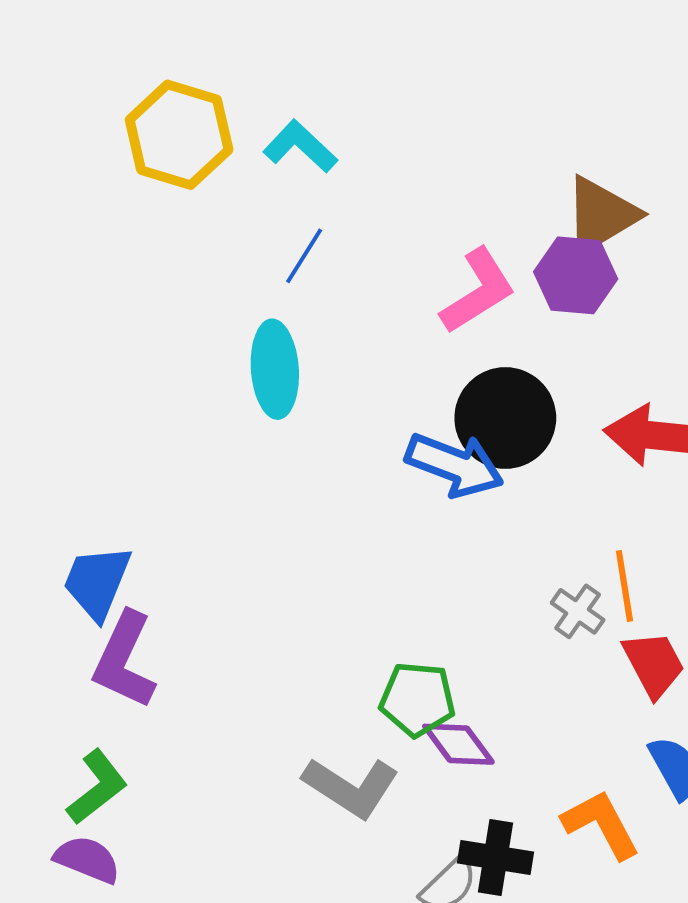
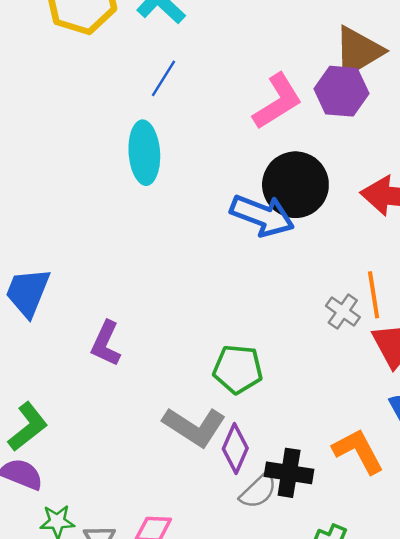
purple L-shape: (124, 660) -> (106, 344), moved, size x0.7
purple diamond: (458, 744) -> (235, 449), moved, turned 60

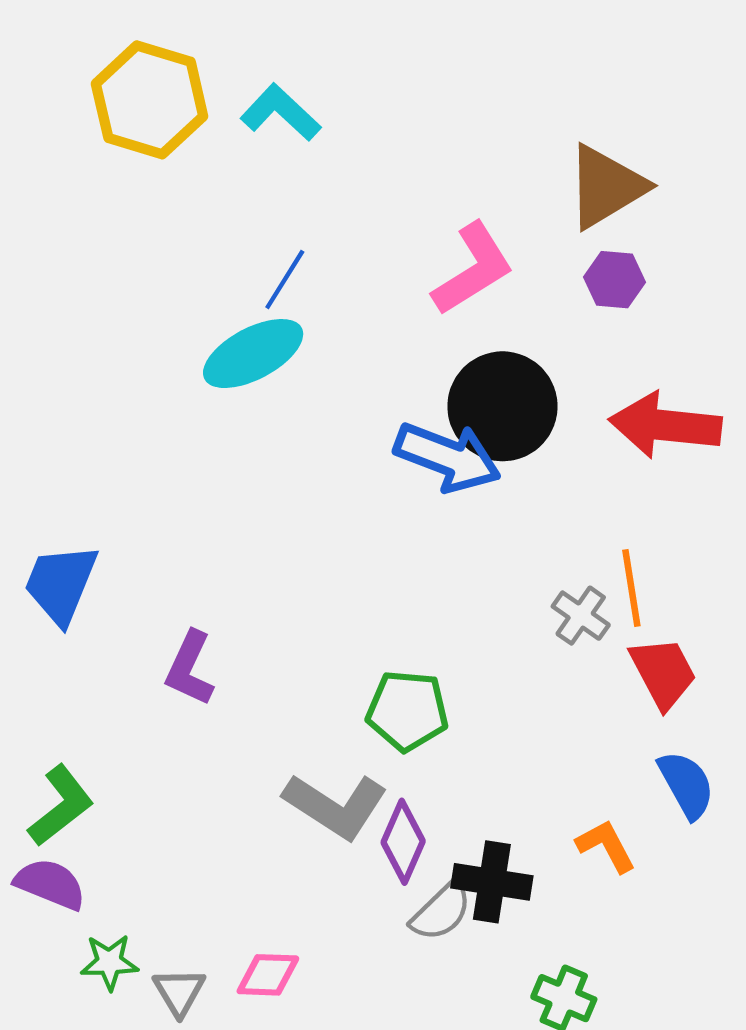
blue line: (164, 78) -> (285, 280), moved
purple hexagon: (342, 91) -> (614, 280), moved, size x0.7
cyan ellipse: (144, 153) -> (253, 354), turned 66
orange L-shape: (358, 451) -> (606, 846), size x0.7

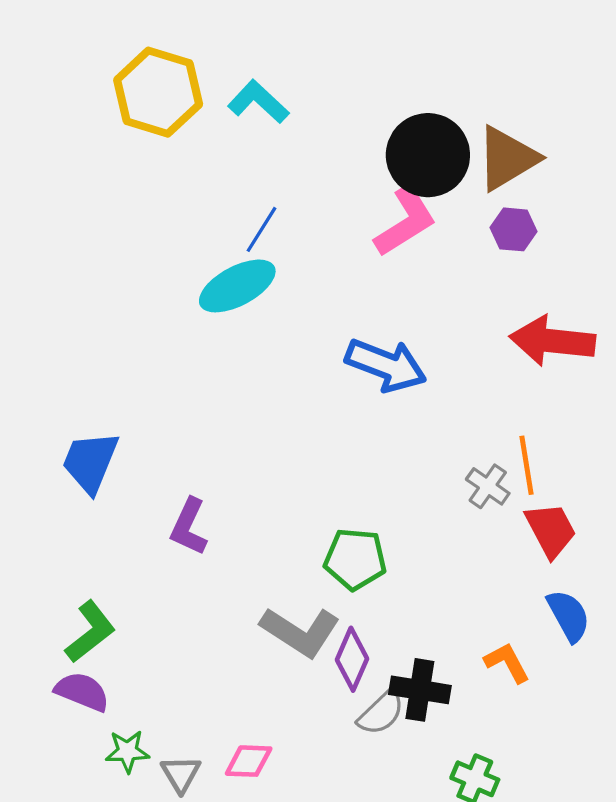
black circle: (502, 406) -> (428, 155), moved

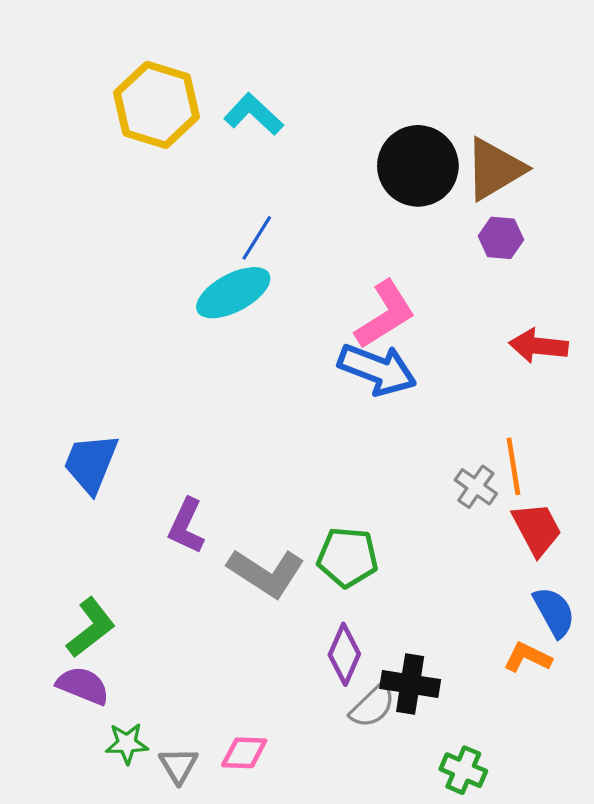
pink L-shape: (405, 221) -> (385, 315), moved
red arrow: (552, 341) -> (538, 346), size x0.7
gray L-shape: (300, 632) -> (266, 573), moved
orange L-shape: (507, 662) -> (528, 657), moved, turned -36

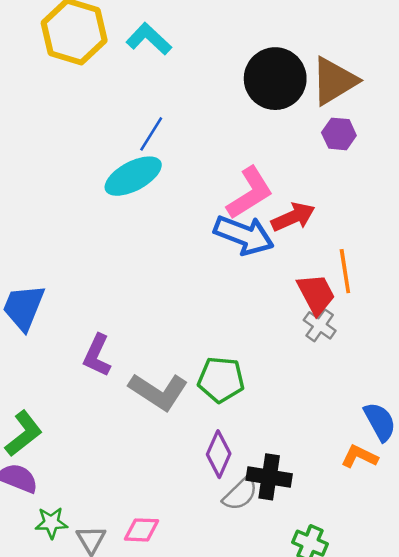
red arrow: (538, 346) -> (293, 217), moved, turned 150
orange line: (513, 466) -> (345, 271), moved
red trapezoid: (537, 529) -> (316, 294), moved

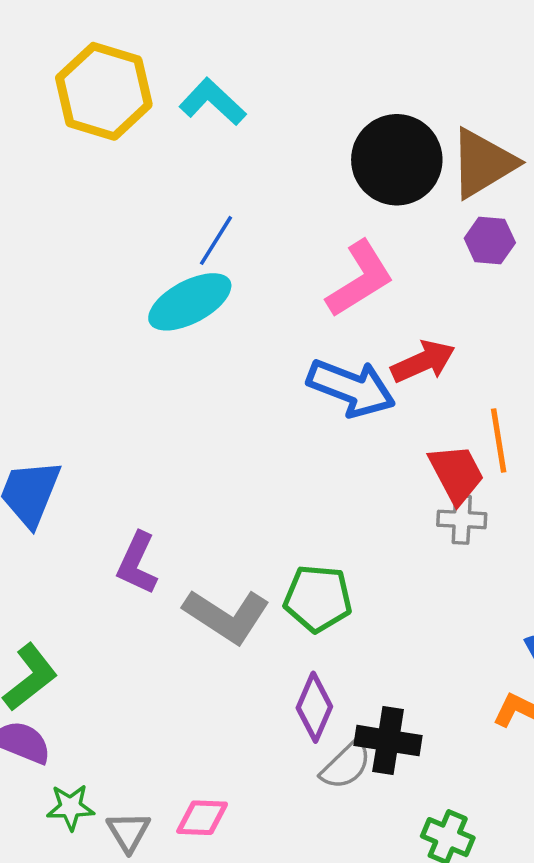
pink L-shape: (250, 193) -> (360, 279), moved
gray cross: (320, 325) -> (462, 519), turned -32

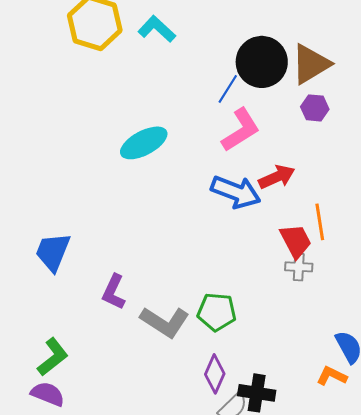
blue line: (216, 240) -> (228, 89), moved

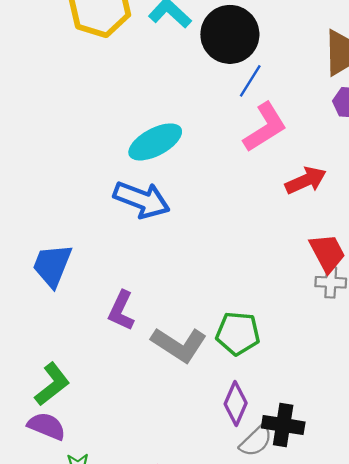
black circle: (262, 62) -> (230, 34), moved
blue arrow: (236, 192) -> (142, 200), moved

